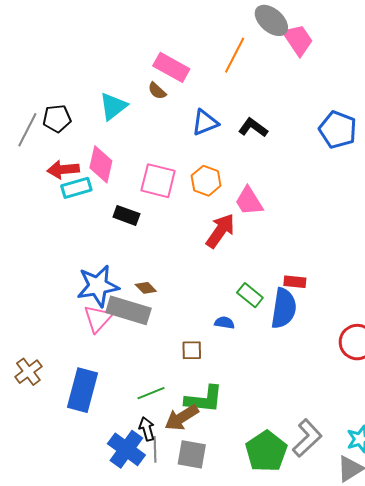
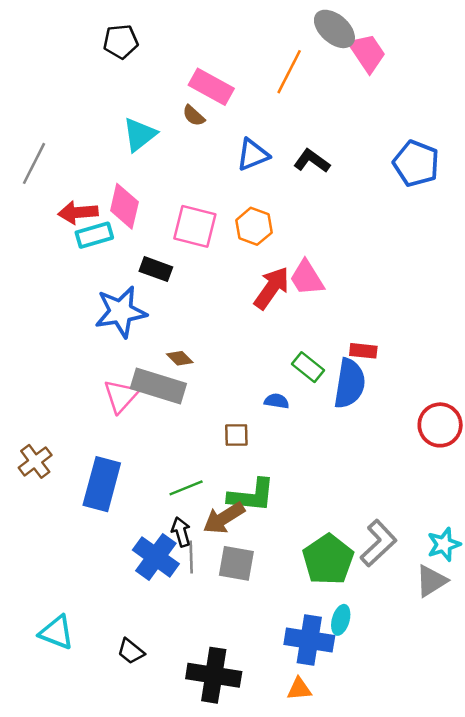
black pentagon: (57, 118) -> (121, 41), moved
pink trapezoid: (249, 201) -> (307, 278), moved
blue star: (98, 286) -> (121, 312), moved

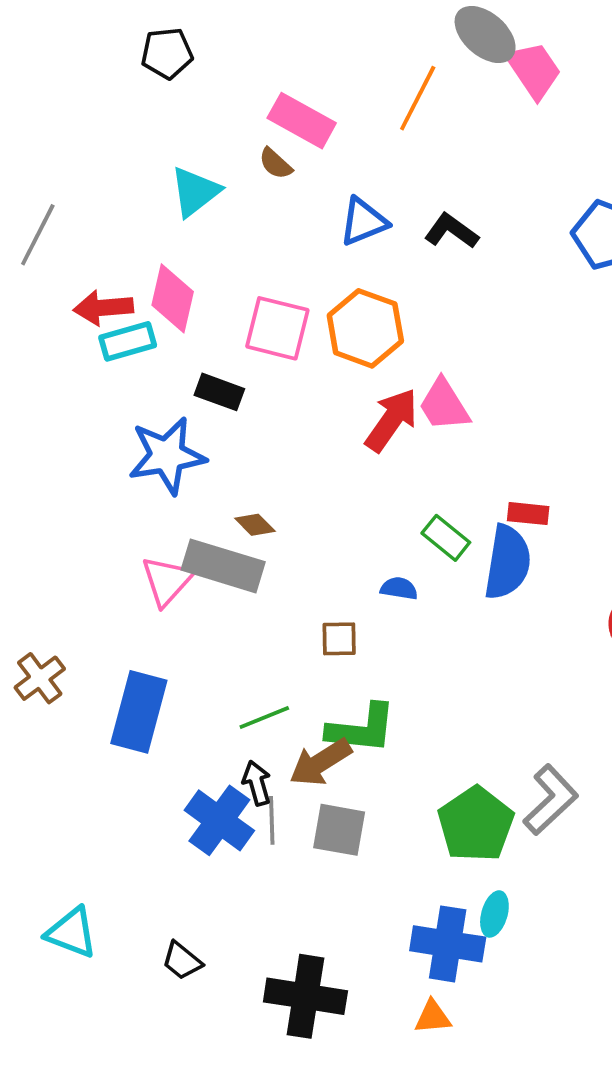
orange hexagon: (254, 226) -> (365, 328), size x1.4

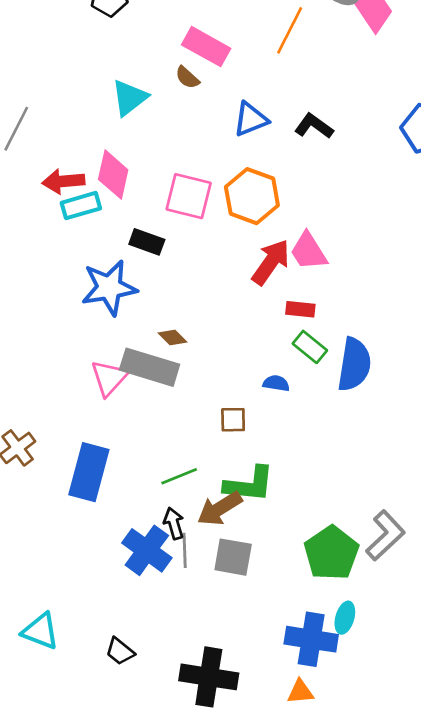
red rectangle: (528, 514) -> (300, 309), moved

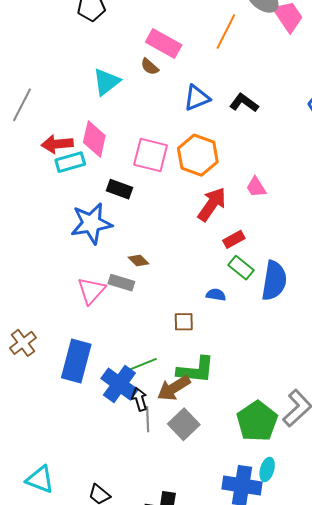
pink trapezoid: (308, 251) -> (256, 187), moved, size x0.7
red rectangle: (300, 309) -> (234, 239), turned -35
gray rectangle: (150, 367) -> (121, 283), size x0.6
blue cross: (147, 550) -> (119, 384), moved
gray square: (233, 557) -> (184, 424), turned 36

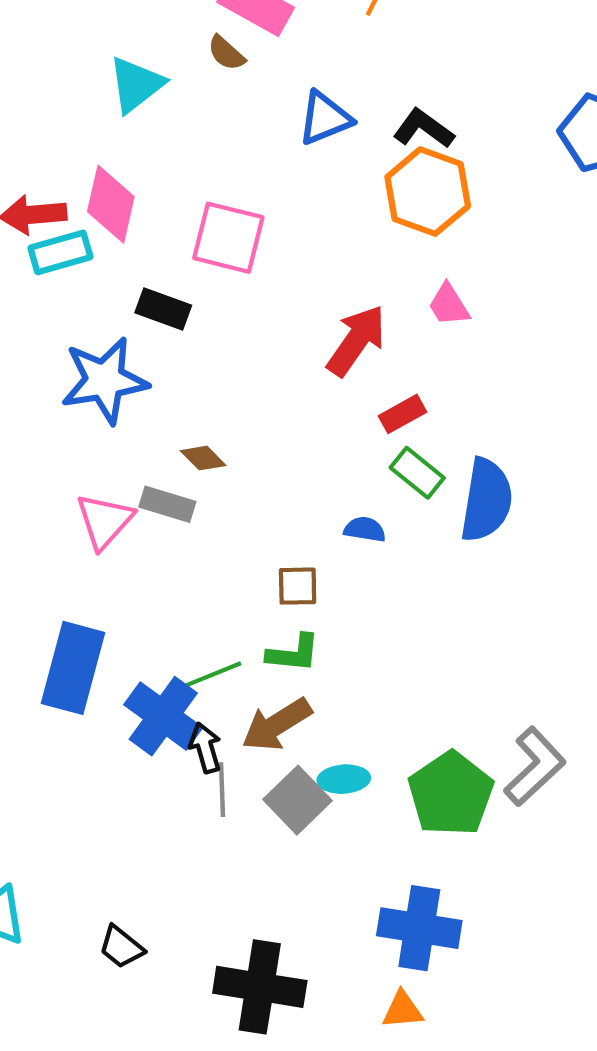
orange hexagon: (198, 155) -> (428, 192), moved
green L-shape: (196, 370) -> (293, 653), moved, size x0.7
cyan ellipse: (267, 469) -> (344, 779), moved, turned 70

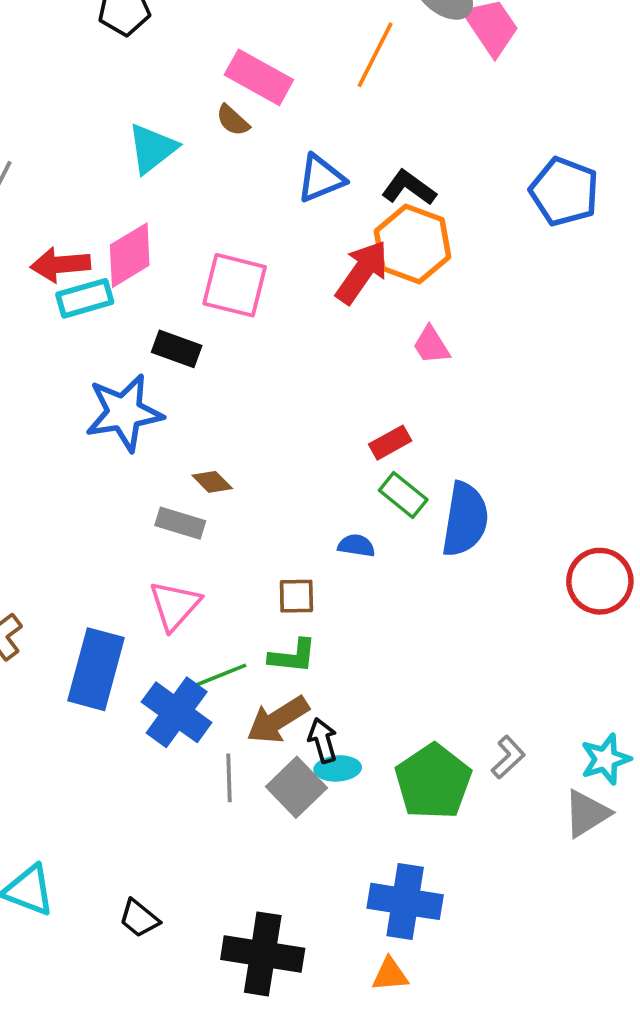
pink diamond: (111, 204) -> (130, 255), turned 46
red arrow: (356, 341) -> (362, 272), moved
pink triangle: (105, 521) -> (175, 606), moved
black arrow: (205, 748) -> (323, 740), moved
gray L-shape: (535, 767) -> (508, 757), size x0.6

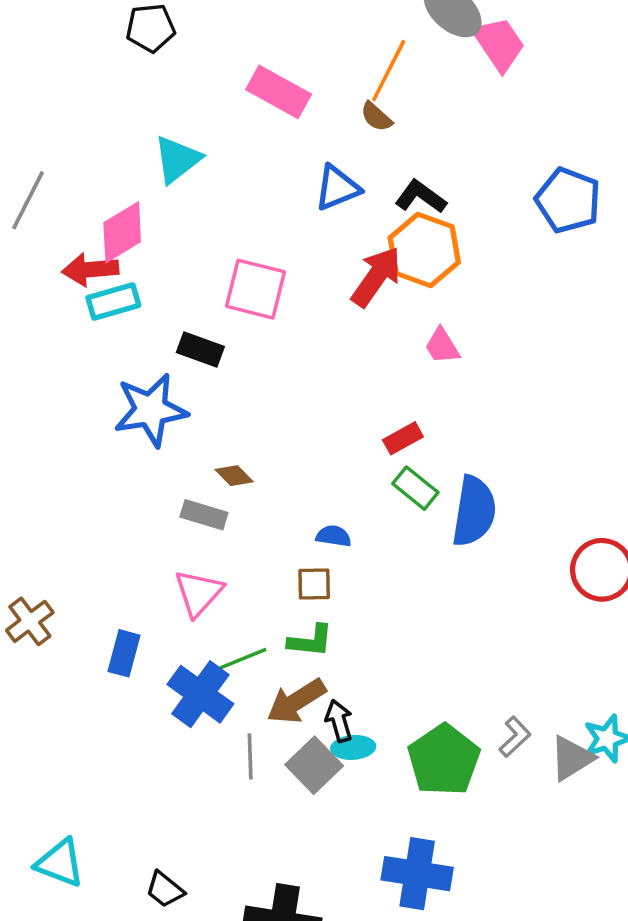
brown semicircle: (233, 120) -> (376, 117), moved
pink diamond: (130, 255) -> (122, 232), moved
blue semicircle: (356, 546) -> (334, 536), moved
blue rectangle: (96, 669) -> (124, 653), size x0.6
gray triangle: (587, 813) -> (572, 758), moved

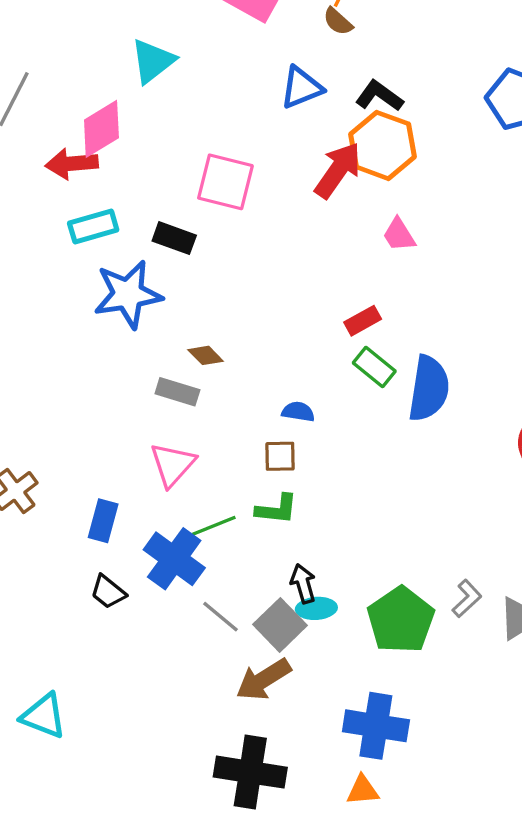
cyan rectangle: (113, 302) -> (93, 226), moved
brown arrow: (296, 701) -> (263, 679), moved
gray line: (250, 756) -> (220, 617), turned -48
black trapezoid: (165, 890) -> (108, 592), moved

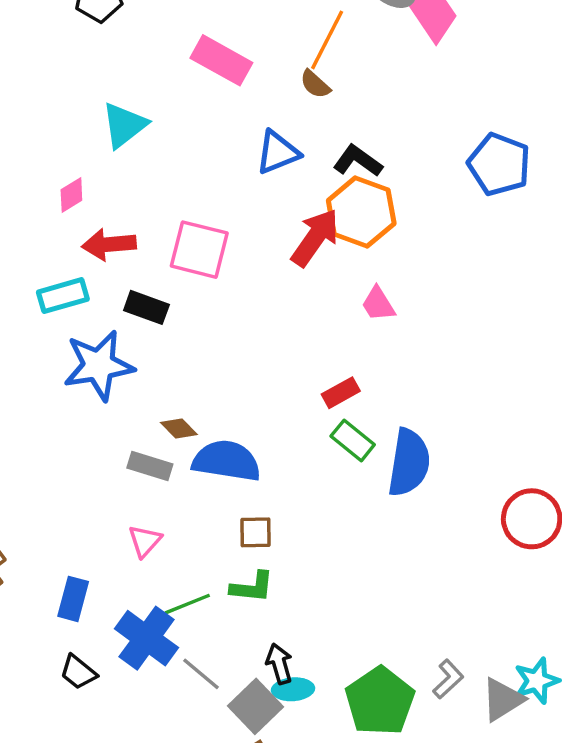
pink diamond: (101, 129) -> (71, 195), size x0.6
red arrow: (72, 164) -> (109, 244), moved
blue semicircle: (298, 412) -> (227, 461), moved, size x2.0
pink triangle: (173, 465) -> (145, 541), size x0.7
gray line: (220, 617) -> (201, 674), moved

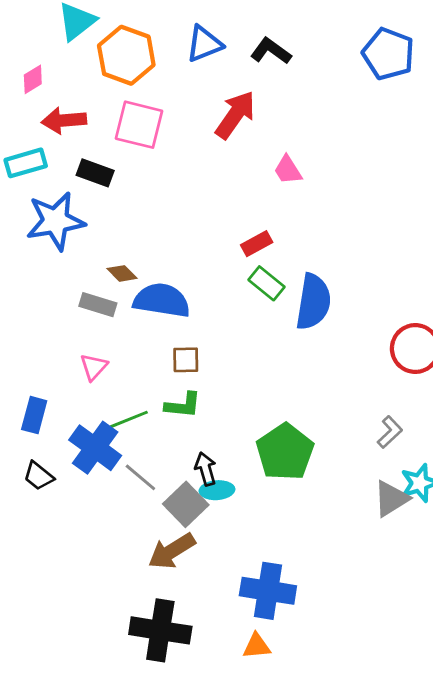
orange hexagon: (361, 212) -> (126, 55), moved
gray L-shape: (448, 679) -> (390, 432), moved
green pentagon: (380, 701) -> (285, 452), moved

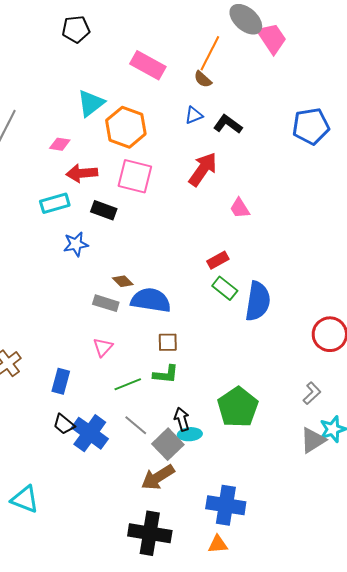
blue triangle: (204, 44) -> (194, 115), moved, size x0.7
blue pentagon: (388, 54) -> (311, 126), turned -30
pink diamond: (33, 79) -> (60, 144), turned 40
blue star: (55, 221) -> (76, 244), size x0.6
blue cross: (95, 448) -> (90, 433), moved

